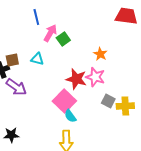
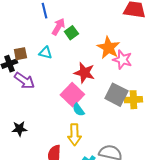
orange star: (100, 54) -> (108, 48), size x1.6
pink star: (95, 77) -> (122, 60), moved
gray square: (108, 101) -> (116, 95), size x1.6

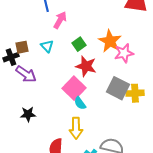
green square: (71, 33) -> (79, 44), moved
cyan triangle: (45, 53) -> (47, 46), turned 32
pink star: (122, 60) -> (124, 53), turned -30
black star: (19, 129) -> (28, 114), moved

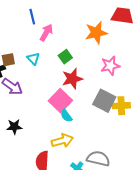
orange star: (110, 41) -> (96, 33), moved, turned 30
red star: (86, 66) -> (72, 79), turned -30
yellow arrow: (76, 128) -> (62, 141), turned -105

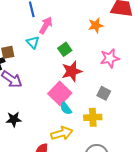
orange star: (96, 33) -> (96, 25), size x0.7
cyan triangle: (33, 59) -> (33, 42), moved
gray square: (104, 101) -> (104, 93), size x0.6
yellow cross: (121, 106) -> (93, 117), moved

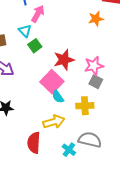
orange star: (96, 25) -> (96, 19), moved
green square: (65, 49) -> (35, 46), moved
pink star: (110, 58) -> (94, 66), moved

